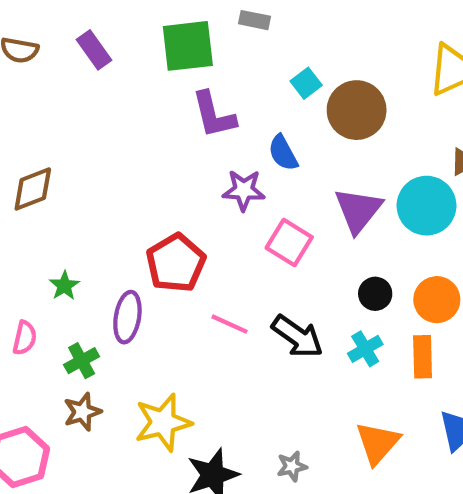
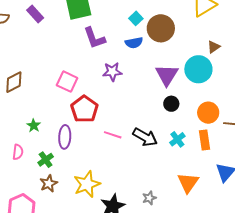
blue semicircle: (283, 153) -> (134, 43), moved, turned -66
pink square: (289, 243) -> (67, 82), moved
black circle: (375, 294) -> (171, 104), moved

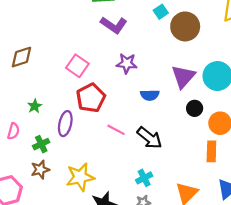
purple L-shape: (94, 38) -> (114, 25), turned -45
blue semicircle: (134, 43) -> (150, 95), moved
black circle: (171, 104) -> (195, 108), moved
cyan cross: (177, 139) -> (144, 178), moved

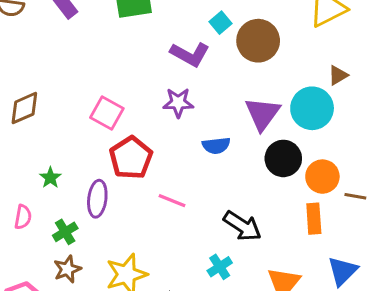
purple L-shape: (114, 25) -> (190, 54), moved
black circle: (195, 108) -> (283, 158), size x1.5
black arrow: (150, 138) -> (242, 226), moved

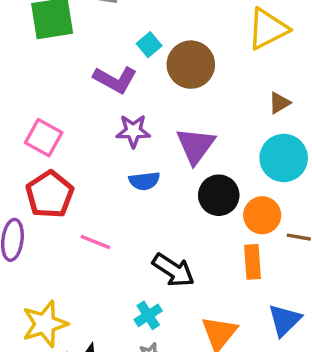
purple star: (178, 103) -> (133, 131), moved
cyan circle: (312, 108) -> (284, 158), moved
pink square: (107, 113) -> (44, 138), moved

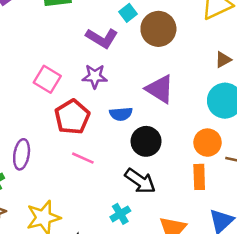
purple star: (133, 131) -> (95, 76), moved
purple triangle: (196, 146) -> (160, 89), turned -36
red pentagon: (50, 194) -> (72, 117), moved
black circle: (219, 195) -> (146, 141), moved

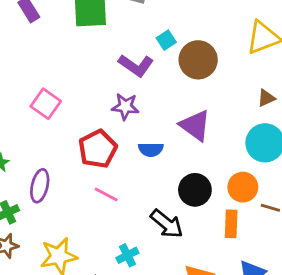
pink square: (47, 79) -> (46, 104), moved
black circle: (146, 141) -> (195, 190), moved
cyan cross: (120, 214) -> (127, 255), moved

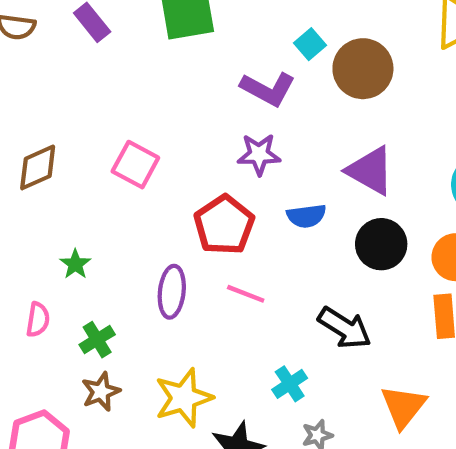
purple ellipse: (40, 186) -> (172, 292), moved
black circle: (195, 190) -> (381, 244), moved

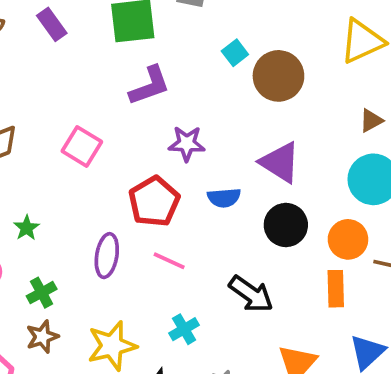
purple L-shape: (268, 89) -> (150, 86), moved, turned -51
cyan cross: (290, 384) -> (184, 329), moved

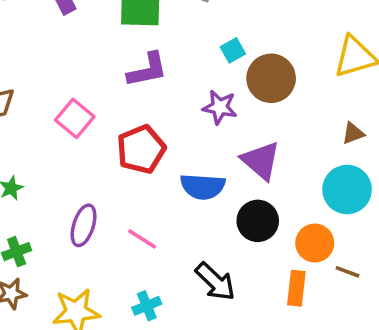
purple star: (187, 144) -> (220, 107), moved
blue semicircle: (224, 198) -> (203, 187), size x1.4
red pentagon: (154, 202) -> (141, 149), moved

